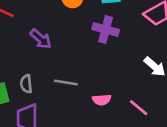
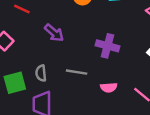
purple cross: (106, 30) -> (108, 46), moved

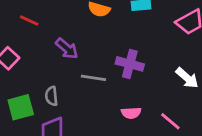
gray line: (77, 72) -> (93, 78), moved

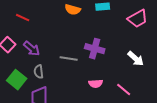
purple arrow: (67, 49) -> (32, 49), moved
green square: (21, 107) -> (17, 80), turned -36

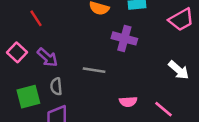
red line: (23, 18) -> (36, 18), turned 32
purple cross: (95, 49) -> (124, 38), moved
green square: (17, 80) -> (28, 97), turned 36

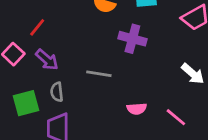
red line: (36, 18) -> (37, 27), moved, turned 72

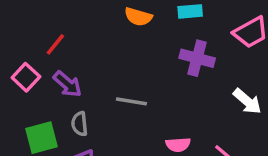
purple cross: (132, 39) -> (197, 58), moved

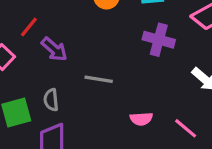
purple arrow: (67, 84) -> (54, 49), moved

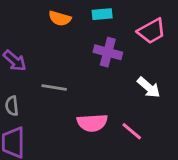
pink semicircle: (141, 119) -> (92, 123), size x1.5

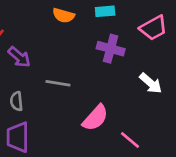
pink semicircle: (92, 123) -> (95, 118), turned -44
pink line: (132, 131) -> (130, 140), moved

